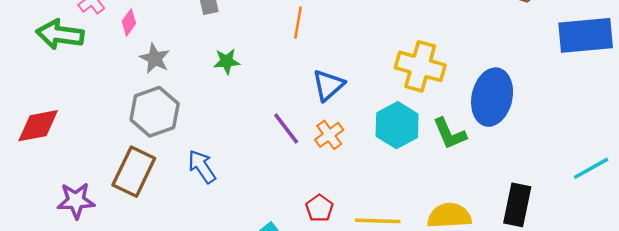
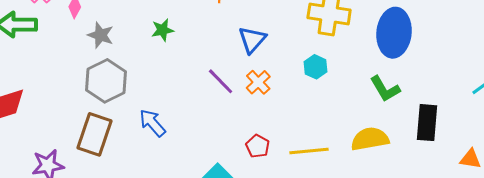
cyan hexagon: (397, 125) -> (315, 67), size x0.6
green L-shape: (450, 133) -> (385, 89), moved

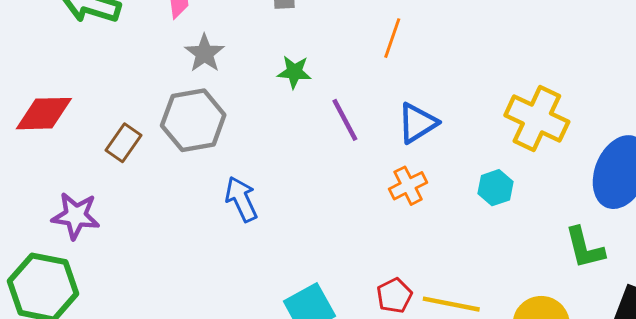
purple line: (221, 81) -> (345, 120), moved
brown rectangle: (94, 134) -> (123, 143), moved, size x0.6
red pentagon: (258, 146) -> (394, 296), moved

